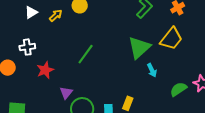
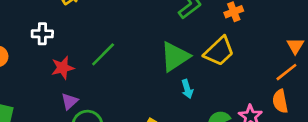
white cross: (27, 47) -> (42, 34), moved
red star: (45, 70) -> (63, 68), moved

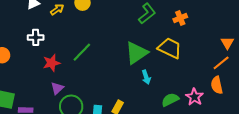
yellow trapezoid: (219, 51) -> (170, 48), turned -110

